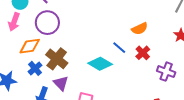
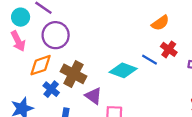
pink arrow: (14, 22) -> (18, 41), turned -36
blue line: (119, 48) -> (150, 60), moved
purple triangle: (61, 83) -> (93, 96), moved

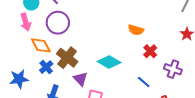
orange semicircle: (160, 23) -> (136, 30), moved, turned 42
blue line: (150, 60) -> (144, 82), moved
orange diamond: (41, 65) -> (41, 45), turned 70

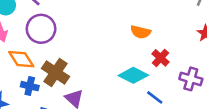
cyan diamond: (109, 62) -> (133, 75), moved
blue cross: (46, 67) -> (30, 86), turned -32

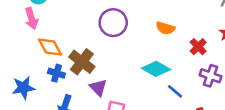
purple circle: (41, 29) -> (113, 23), moved
red cross: (161, 58) -> (198, 47), moved

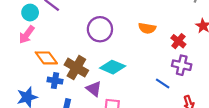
pink arrow: (31, 19) -> (27, 35), turned 60
cyan diamond: (156, 69) -> (113, 67), moved
purple cross: (210, 76) -> (182, 65), moved

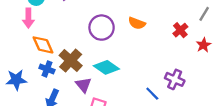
orange semicircle: (147, 28) -> (137, 23), moved
pink arrow: (27, 35) -> (28, 18), turned -48
red cross: (178, 41) -> (180, 30), moved

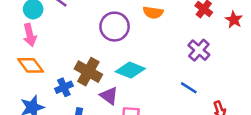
orange diamond: (43, 45) -> (31, 65), moved
blue cross: (47, 69) -> (64, 87), turned -32
purple cross: (175, 79) -> (199, 50), moved, turned 30

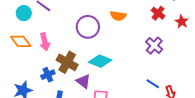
pink arrow: (30, 35) -> (45, 42), moved
orange diamond: (31, 65) -> (21, 41), moved
blue line: (189, 88) -> (153, 84), moved

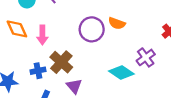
orange semicircle: (118, 16) -> (117, 23), moved
purple cross: (154, 46) -> (146, 57), moved
cyan diamond: (100, 61) -> (121, 72), moved

